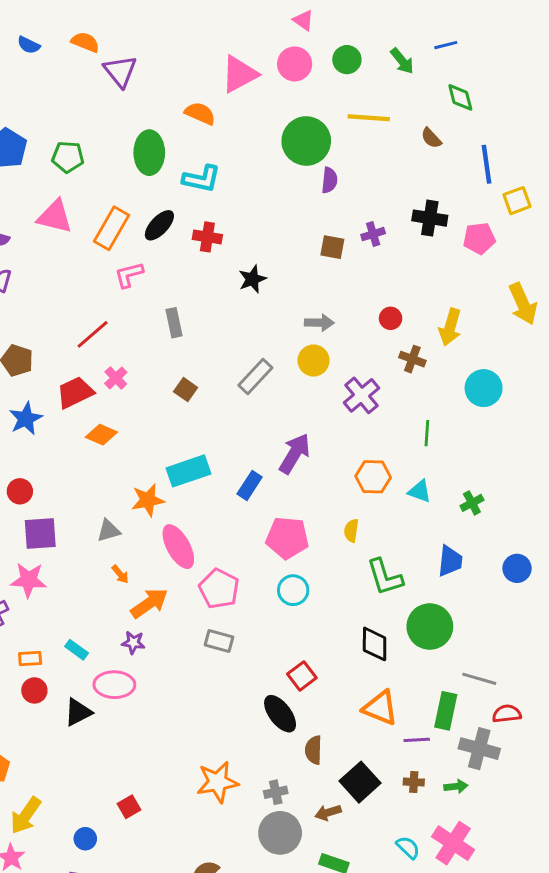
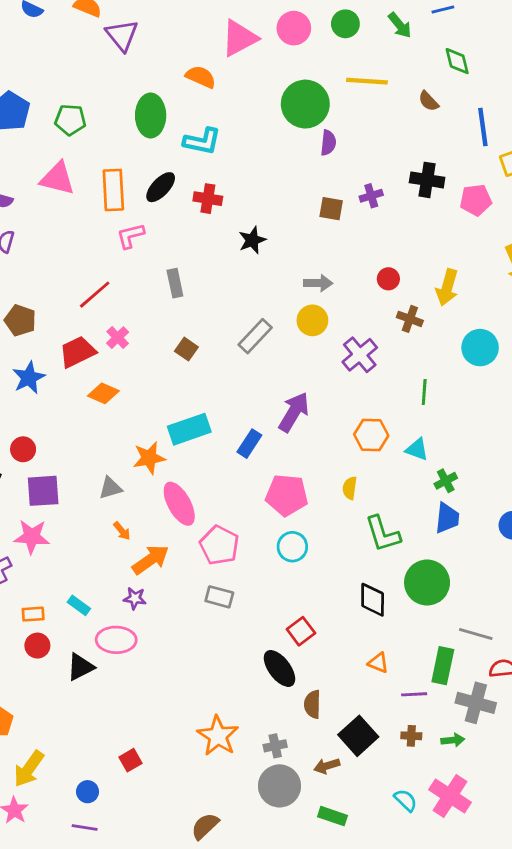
orange rectangle: (111, 228) -> (113, 190), turned -33
green cross: (472, 503) -> (446, 481), moved
orange triangle: (380, 708) -> (378, 663), size x0.6
orange star: (218, 782) -> (218, 736), turned -30

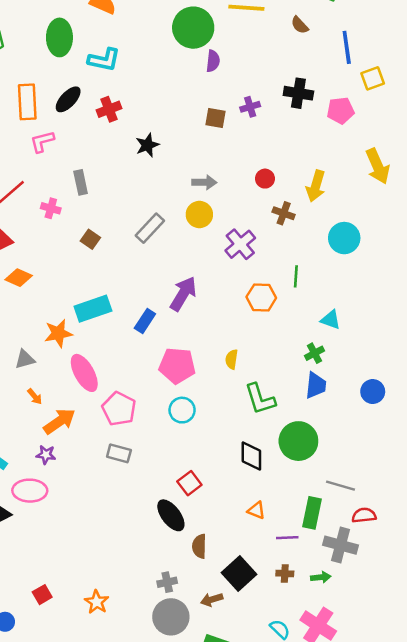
red cross: (208, 199) -> (109, 109), turned -30
pink cross: (118, 338) -> (51, 208), moved, turned -30
orange hexagon: (371, 435) -> (261, 297), moved
cyan triangle: (417, 449) -> (331, 320), moved
orange star: (218, 736) -> (97, 602), moved, size x0.7

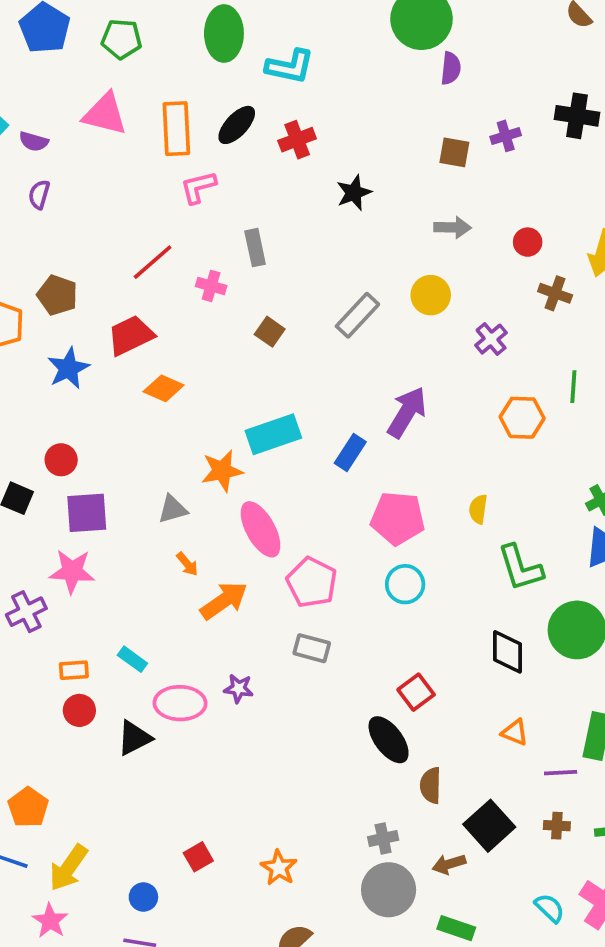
gray arrow: (204, 182) -> (453, 227), moved
purple cross: (240, 244) -> (491, 339), size x0.7
purple star: (46, 455) -> (239, 688), moved

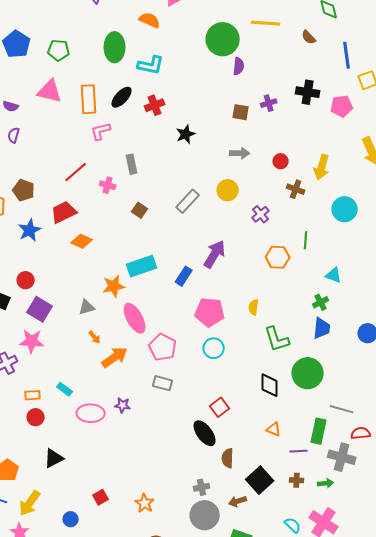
purple square: (87, 513) -> (40, 309), turned 35
black triangle: (134, 738) -> (54, 458), moved

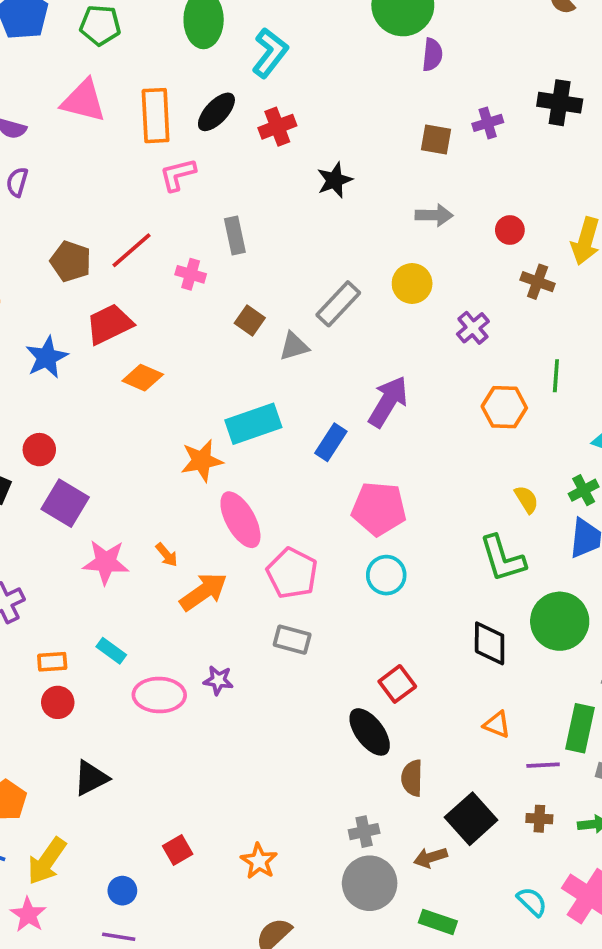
cyan L-shape: (151, 65) -> (270, 53), turned -64
brown pentagon: (24, 190) -> (71, 261), moved
gray triangle: (87, 307) -> (294, 346), moved
yellow semicircle: (254, 307) -> (526, 499), moved, turned 140
pink star: (32, 341) -> (106, 562), moved

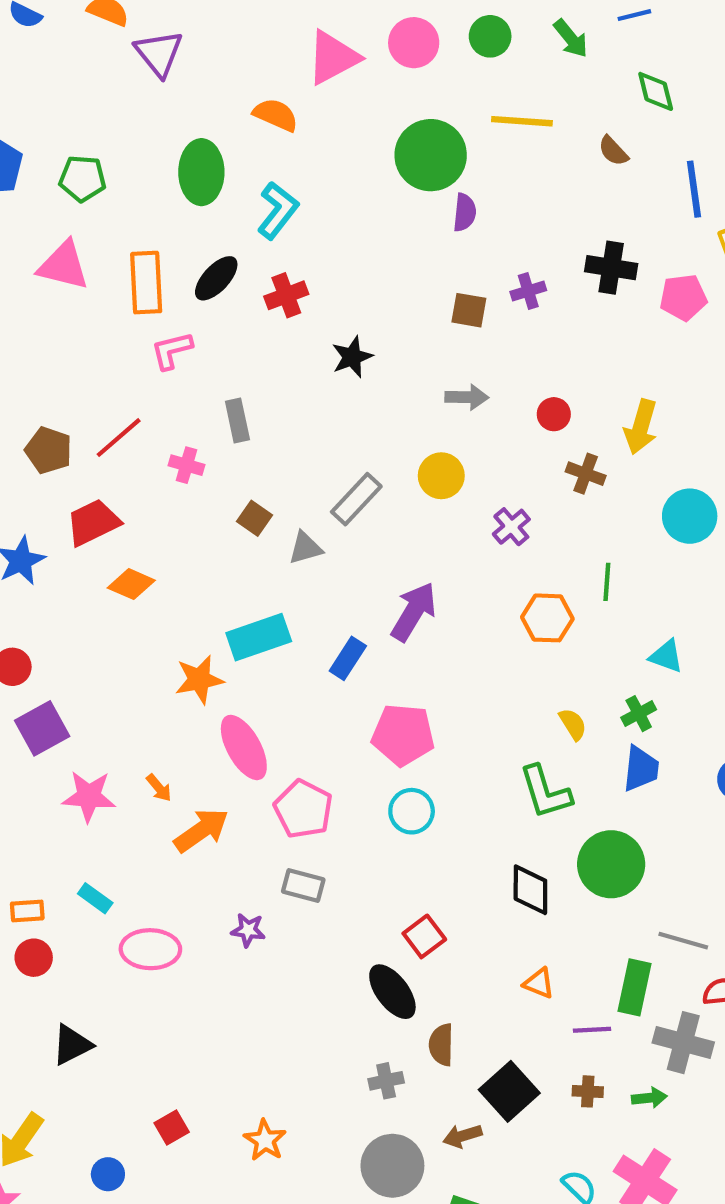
purple square: (65, 503) -> (42, 728), turned 30
purple star: (218, 680) -> (248, 930), moved
gray cross: (364, 832) -> (386, 1081), moved

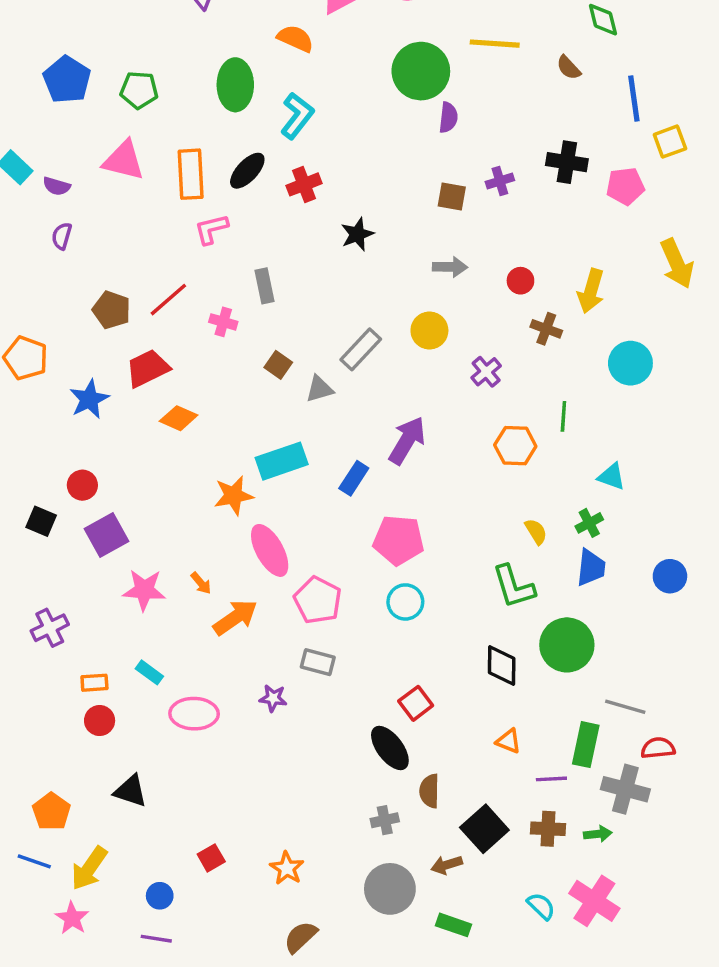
black triangle: (72, 1045) -> (130, 791), turned 45
brown cross: (588, 1091) -> (548, 829), size x1.4

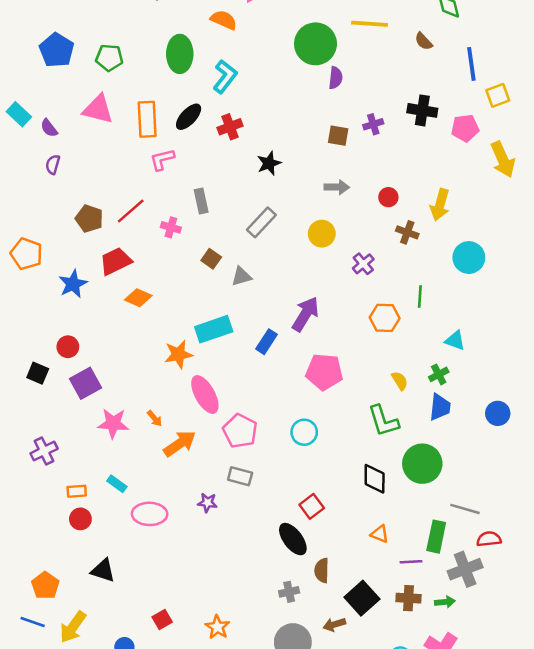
purple semicircle: (57, 186) -> (49, 128), turned 36
yellow arrow: (677, 263) -> (503, 159), moved
gray rectangle: (361, 349) -> (261, 222), moved
pink pentagon: (399, 540) -> (324, 372), moved
gray cross: (625, 789) -> (465, 569), turned -36

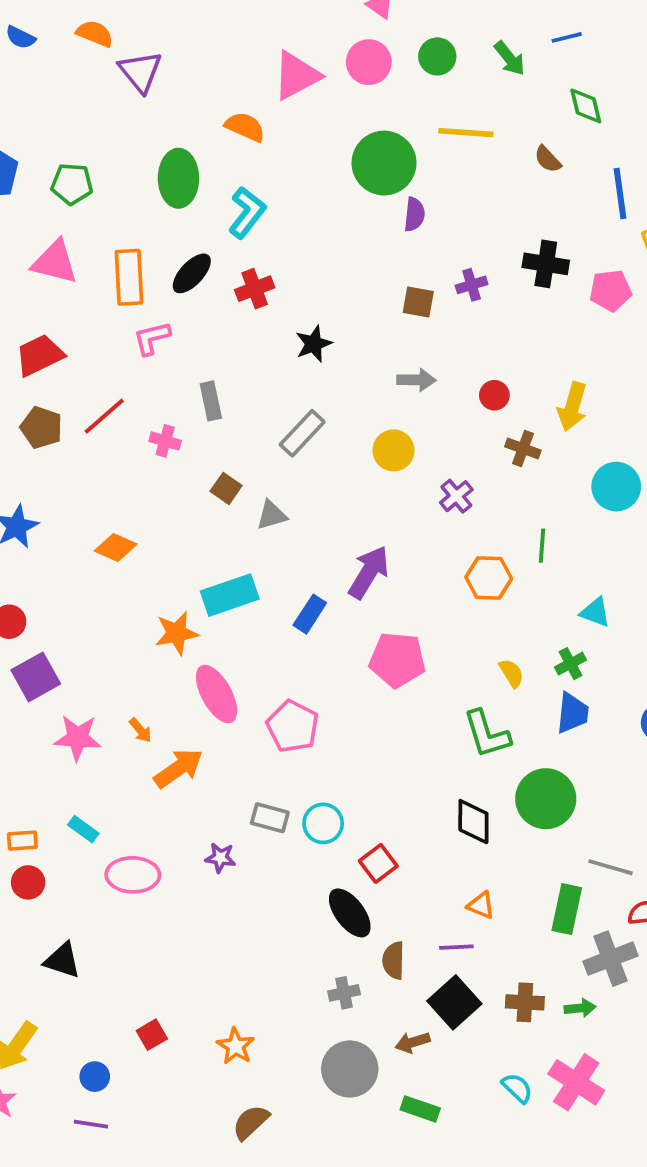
red trapezoid: (116, 261) -> (40, 355), moved
pink pentagon: (240, 431) -> (293, 726), moved
cyan circle: (304, 432) -> (323, 823), moved
purple line: (411, 562) -> (456, 947), moved

